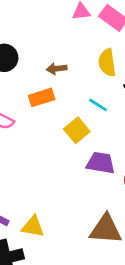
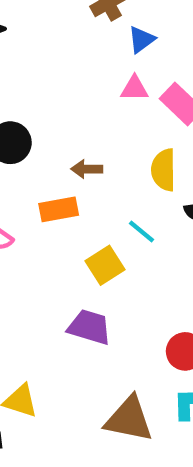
purple trapezoid: (101, 163) -> (89, 327), moved

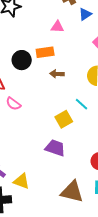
pink triangle: (135, 89) -> (57, 27), moved
orange rectangle: (59, 209) -> (45, 52), moved

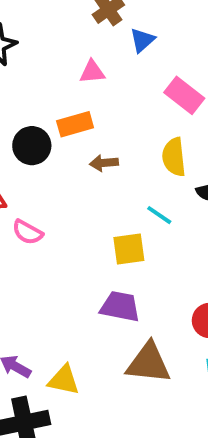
yellow square: (64, 119) -> (129, 249), turned 30
brown triangle: (72, 192) -> (148, 363), moved

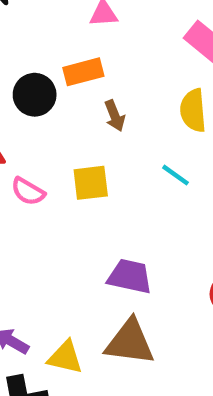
brown arrow: (104, 163) -> (115, 116), turned -108
yellow square: (129, 249) -> (91, 183), moved
brown triangle: (148, 363) -> (130, 342), moved

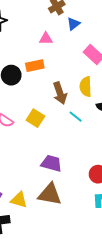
brown arrow: (115, 116) -> (60, 93), moved, size x1.5
yellow square: (91, 183) -> (35, 118), turned 36

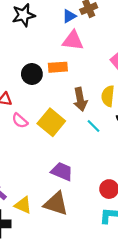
blue triangle: (74, 24) -> (69, 16), moved
pink triangle: (46, 39) -> (73, 41), size x1.5
yellow square: (35, 118) -> (51, 122), size x1.4

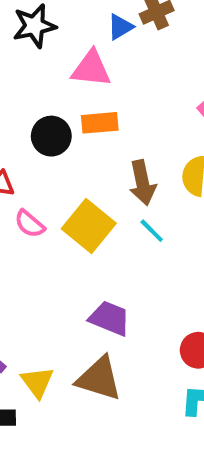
pink triangle: (73, 41) -> (91, 69), moved
cyan line: (94, 126) -> (152, 231), moved
yellow triangle: (23, 205) -> (37, 382), turned 30

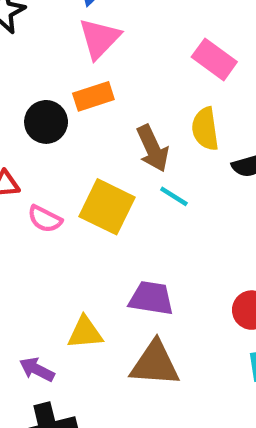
pink triangle: (91, 69) -> (100, 38), moved, turned -39
yellow triangle: (37, 382) -> (85, 333), moved, turned -45

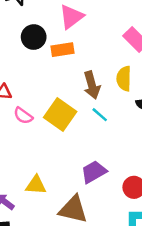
black circle: (46, 122) -> (34, 37), moved
purple trapezoid: (151, 298) -> (94, 172), moved, turned -48

